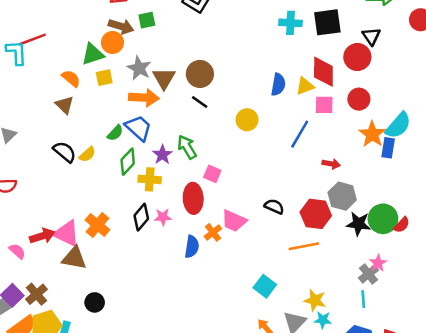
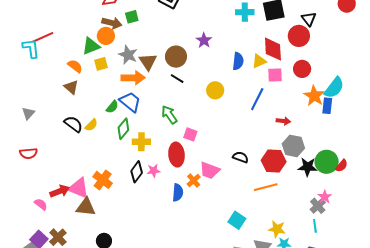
purple star: (162, 155) -> (204, 40), moved

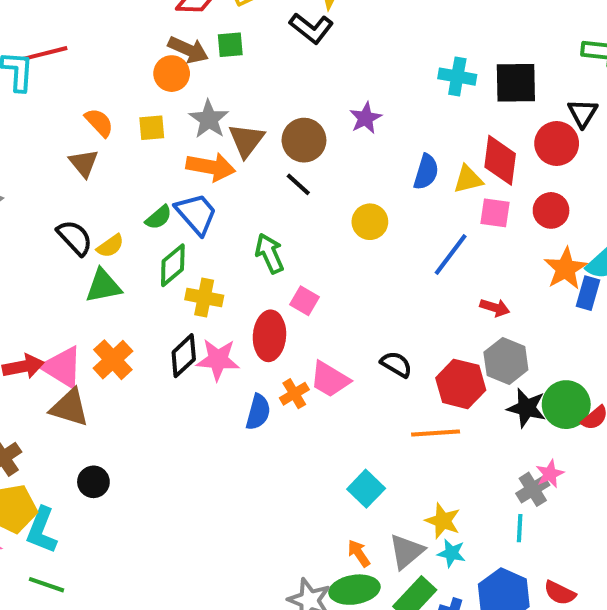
green triangle: (91, 46) -> (103, 286), moved
pink star: (154, 171) -> (218, 360), size x1.5

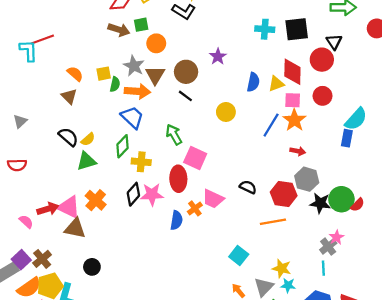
orange circle: (172, 74) -> (156, 43), moved
green semicircle: (159, 217) -> (115, 84), moved, turned -32
orange star: (565, 269) -> (294, 120), moved
pink square: (304, 301) -> (195, 158), size x1.5

